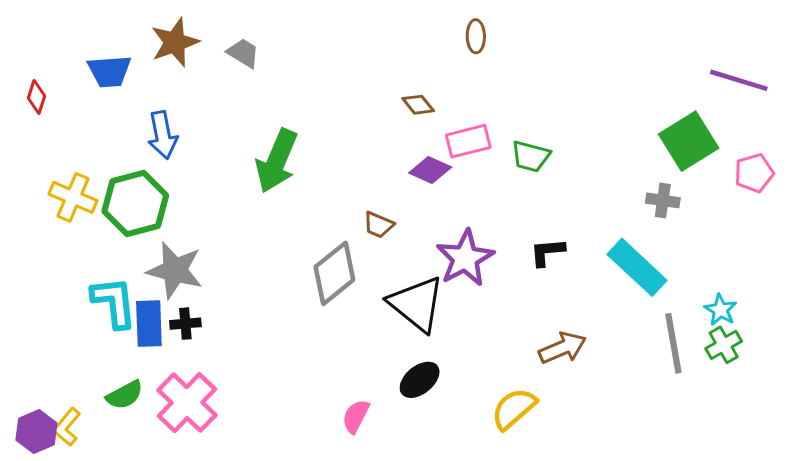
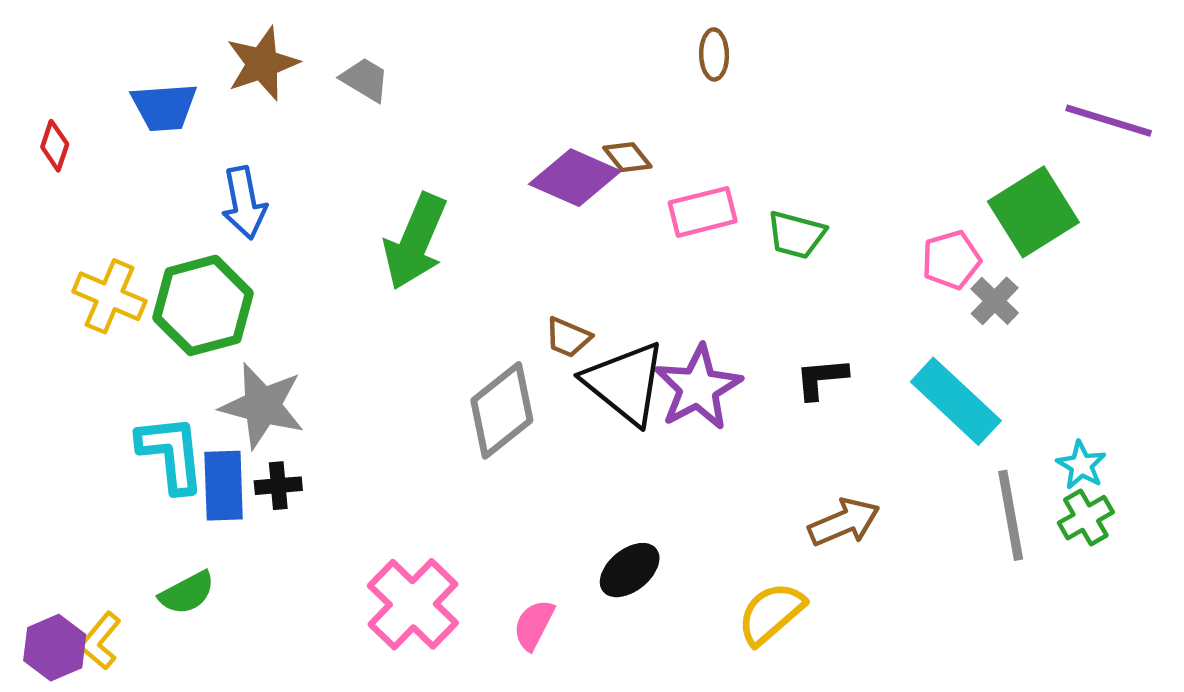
purple diamond: (430, 170) -> (575, 178), moved, size x1.4
pink pentagon: (754, 173) -> (951, 260), moved
gray cross: (663, 200) -> (995, 301), turned 36
black triangle: (417, 304) -> (625, 383), moved
pink cross: (187, 403) -> (413, 604), moved

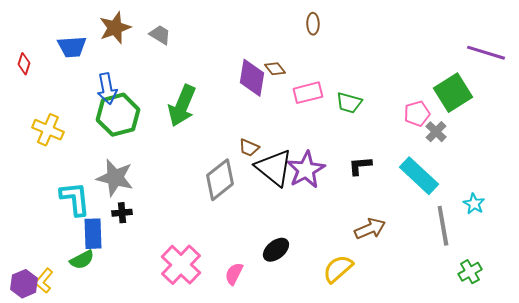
purple diamond: (575, 178) -> (252, 78), turned 75
green hexagon: (203, 305) -> (118, 115), moved
blue rectangle: (224, 486) -> (93, 234), moved
green cross: (1086, 518) -> (470, 272), moved

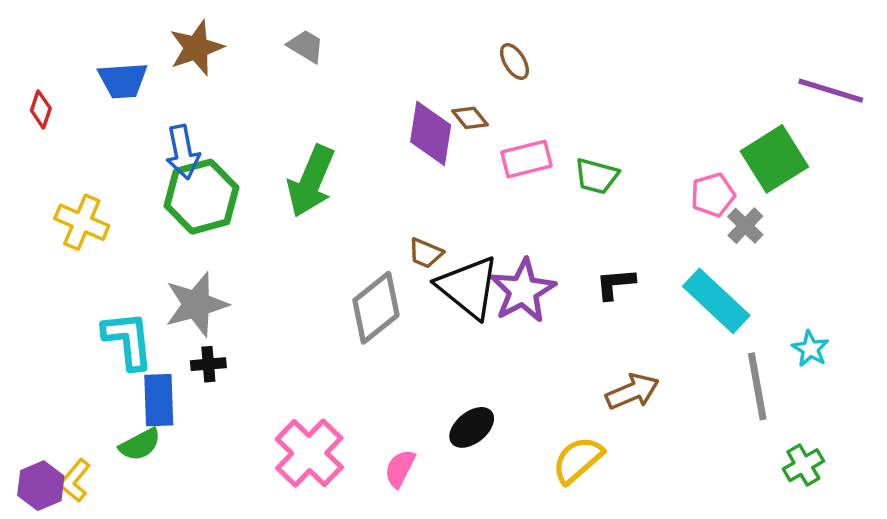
brown ellipse: (313, 24) -> (514, 61), moved, turned -30
gray trapezoid: (160, 35) -> (306, 46), moved
gray star: (115, 178) -> (196, 304), turned -30

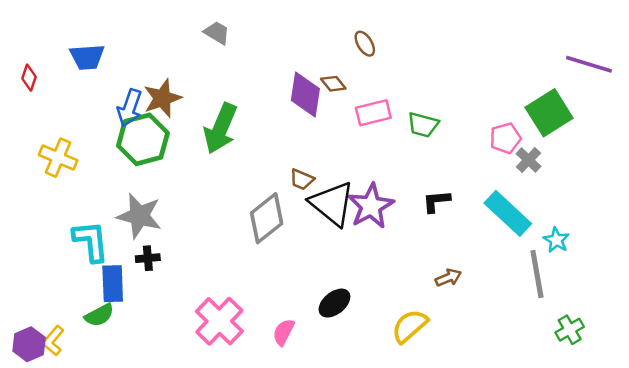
brown star: (196, 48) -> (162, 98), moved
blue arrow: (183, 152) -> (130, 108), turned 30
gray star: (196, 304) -> (139, 216), turned 30
cyan star: (810, 349) -> (556, 240), moved
brown arrow: (632, 392) -> (448, 278), size x0.7

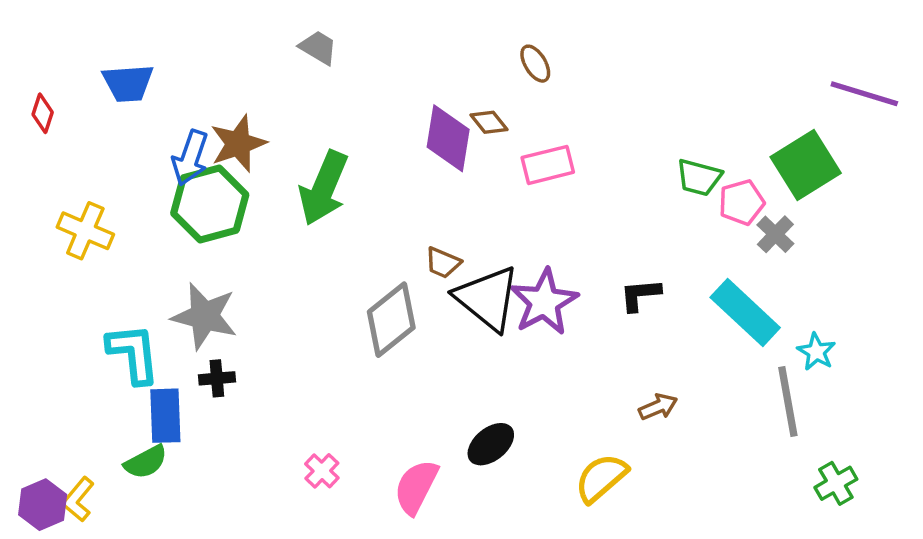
green trapezoid: (423, 125) -> (699, 177), moved
pink cross: (219, 321) -> (322, 471), size x0.5
pink semicircle: (284, 332) -> (416, 487), size x1.4

